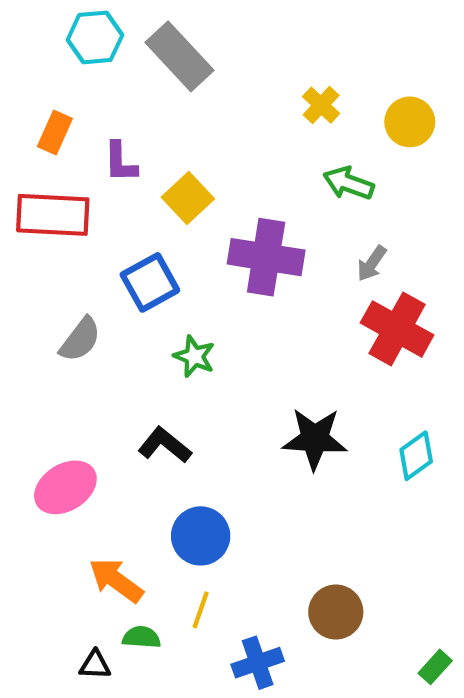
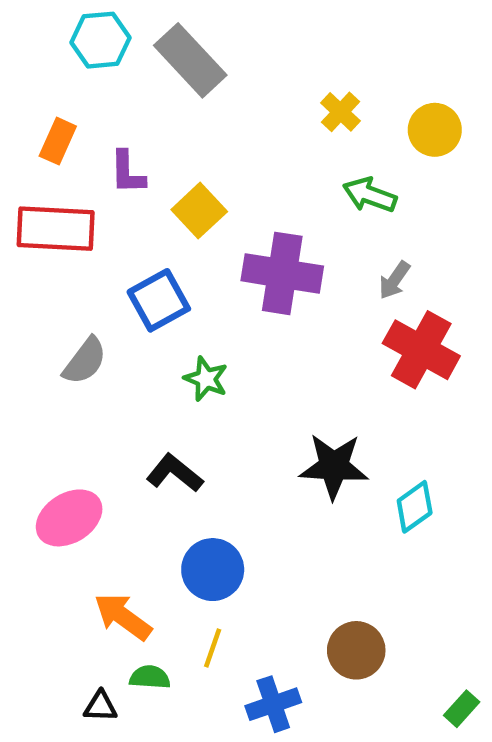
cyan diamond: (416, 456) -> (415, 507), moved

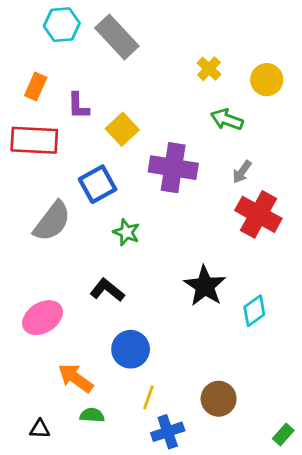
gray semicircle: (85, 361) -> (52, 221), size x1.4
black star: (334, 466) -> (205, 286), turned 30
yellow line: (213, 648) -> (148, 397), moved
black triangle: (100, 706) -> (40, 429), moved

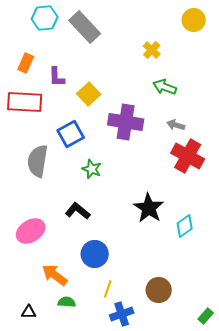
yellow circle: (267, 80) -> (194, 20), moved
gray arrow: (242, 172) -> (176, 125), turned 72
gray semicircle: (52, 221) -> (38, 161), turned 152

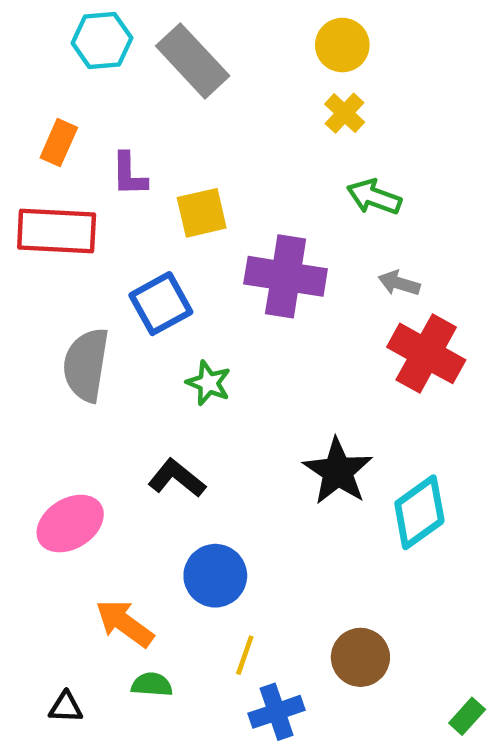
yellow circle: (194, 20) -> (342, 45), moved
yellow square: (89, 94) -> (202, 213), turned 30
cyan diamond: (185, 226) -> (419, 512), size x1.4

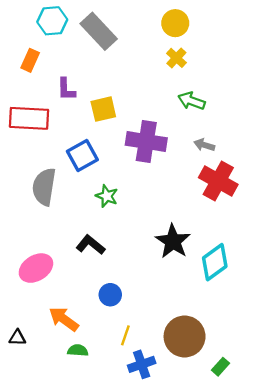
orange rectangle: (59, 143) -> (30, 60), moved
blue circle: (215, 576) -> (110, 295), size x0.7
brown circle: (360, 657) -> (185, 336), size x1.4
black triangle: (66, 707) -> (17, 338), moved
green rectangle: (467, 716) -> (221, 367), moved

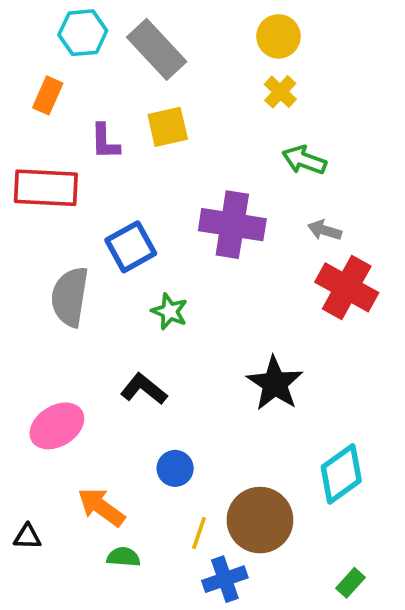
yellow square: (103, 109) -> (168, 127), moved
cyan diamond: (215, 262) -> (341, 474), moved
brown circle: (185, 336) -> (260, 520), moved

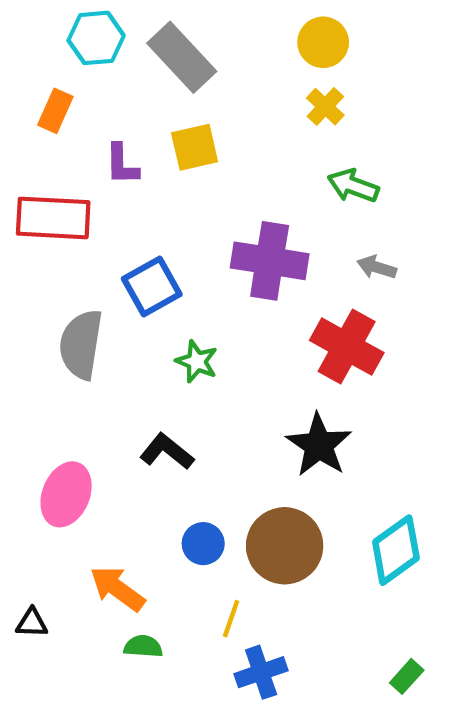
red cross: (347, 287) -> (347, 347), moved
pink ellipse: (57, 426) -> (66, 494), turned -36
brown circle: (260, 520) -> (285, 546), moved

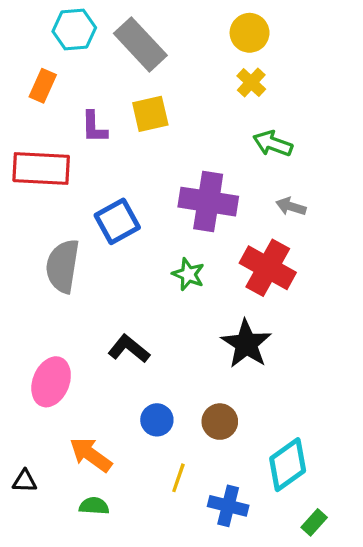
green star: (197, 361) -> (188, 274), moved
brown circle: (285, 546) -> (220, 422), size x0.6
cyan diamond: (396, 550) -> (288, 465), moved
green semicircle: (143, 646) -> (94, 506), moved
blue cross: (261, 672) -> (228, 506), moved, turned 33

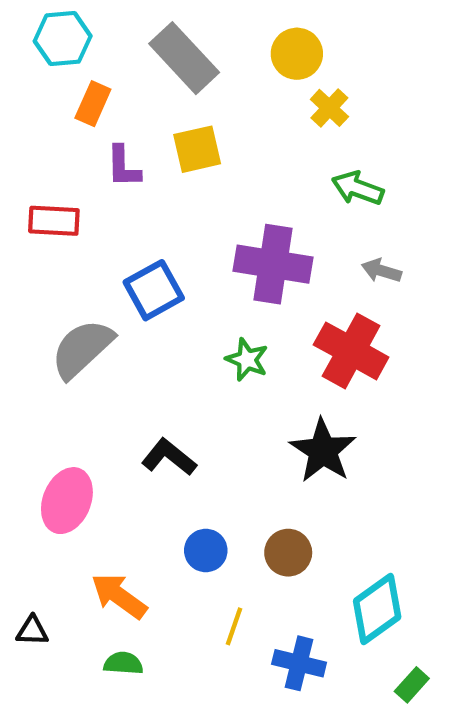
cyan hexagon: (74, 30) -> (63, 39), moved
yellow circle: (250, 33) -> (297, 54), moved
orange rectangle: (43, 86) -> (93, 104), moved
red rectangle: (41, 168) -> (54, 221), size x0.7
gray semicircle: (63, 266) -> (82, 349), turned 38

